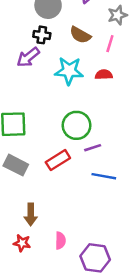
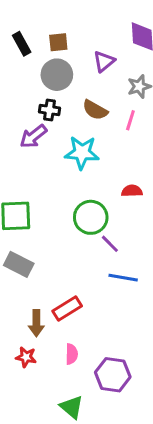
red semicircle: (104, 75) -> (132, 191), moved
purple line: (93, 148) -> (110, 244), turned 63
red rectangle: (58, 160) -> (67, 309), moved

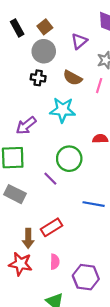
brown square: (58, 42) -> (45, 27), turned -32
purple arrow: (33, 136) -> (26, 125), moved
purple line: (110, 244) -> (50, 179), moved
red star: (26, 357) -> (20, 264), size x1.5

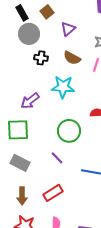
purple triangle: (79, 41) -> (68, 29), moved
gray circle: (44, 51) -> (29, 34), moved
purple line: (50, 179) -> (57, 158), moved
brown arrow: (28, 238) -> (22, 196), moved

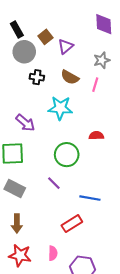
brown square: (47, 12) -> (45, 37), moved
purple arrow: (30, 101) -> (25, 123), turned -102
red rectangle: (53, 193) -> (72, 224), moved

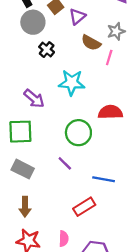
black cross: (37, 77) -> (47, 50), turned 32
brown semicircle: (70, 77) -> (91, 43), moved
red semicircle: (96, 136) -> (110, 112), size x1.5

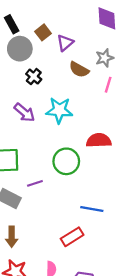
pink line: (109, 58) -> (108, 85), moved
purple arrow: (34, 99) -> (24, 113), moved
purple line: (65, 163) -> (35, 183), moved, turned -63

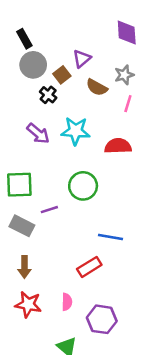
brown square: (43, 32) -> (62, 75), moved
red semicircle: (99, 140) -> (118, 146), moved

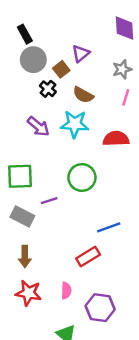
brown semicircle: (97, 87) -> (83, 95), moved
blue line: (110, 237) -> (109, 227), turned -30

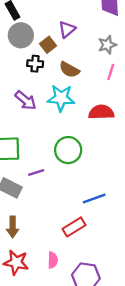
black cross: (48, 89) -> (35, 64), turned -35

